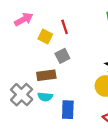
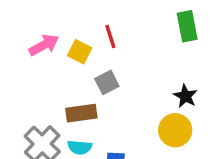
pink arrow: (24, 19) -> (44, 45), moved

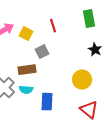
red line: (110, 36) -> (53, 26), moved
black star: (185, 96) -> (95, 50), moved

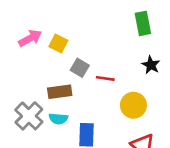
red line: (53, 26) -> (105, 78), moved, turned -64
gray square: (42, 52) -> (80, 68), turned -32

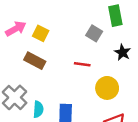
gray square: (80, 68) -> (94, 33), moved
brown rectangle: (60, 92) -> (35, 61), moved, turned 36
cyan semicircle: (58, 119) -> (38, 109), moved, turned -91

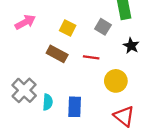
yellow square: (41, 33) -> (68, 28), moved
brown rectangle: (35, 61) -> (57, 54), moved

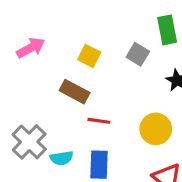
red line: (91, 57) -> (99, 121), moved
cyan semicircle: (48, 102) -> (62, 158), turned 77

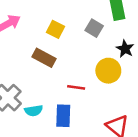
red line: (99, 121) -> (76, 87), moved
yellow circle: (156, 129) -> (108, 71), moved

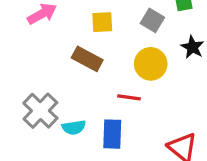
yellow square: (56, 29) -> (102, 22), turned -30
yellow circle: (108, 71) -> (151, 64), moved

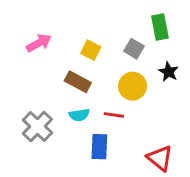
yellow square: (102, 22) -> (91, 50), turned 30
cyan semicircle: (74, 127) -> (79, 115), moved

